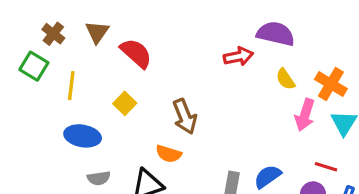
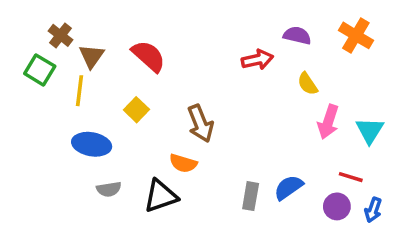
brown triangle: (97, 32) -> (92, 56), moved
purple semicircle: (276, 34) -> (297, 35), size x0.7
orange cross: (331, 84) -> (356, 35), moved

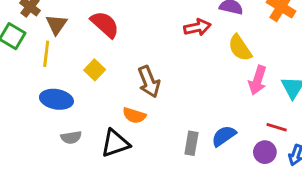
yellow semicircle: (308, 84) -> (240, 48), size x1.4

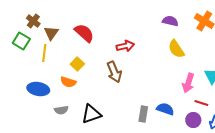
red arrow: (197, 27) -> (125, 46), moved
pink arrow: (258, 80) -> (188, 83), moved
blue ellipse: (56, 99) -> (38, 89), moved
orange semicircle: (134, 115) -> (68, 82), moved
blue semicircle: (224, 136) -> (165, 109), turned 54

